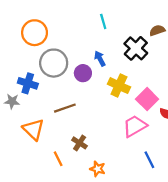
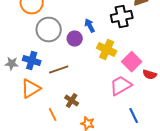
black cross: (136, 48) -> (122, 16), turned 35
blue cross: (28, 83) -> (32, 60), moved
orange triangle: (33, 129) -> (31, 88), turned 45

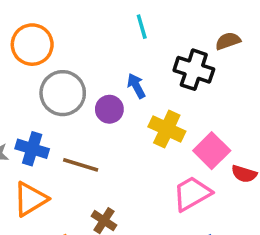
black cross: (122, 16) -> (194, 70), turned 30
brown line: (59, 70) -> (81, 165), turned 36

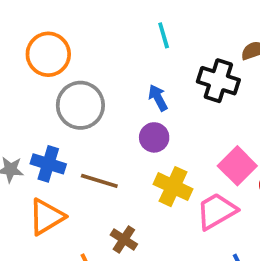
purple circle: (109, 109) -> (154, 137), moved
yellow cross: (167, 129) -> (173, 187), moved

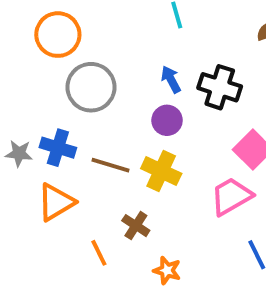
black cross: (218, 81) -> (220, 87), moved
yellow cross: (173, 187) -> (161, 171), moved

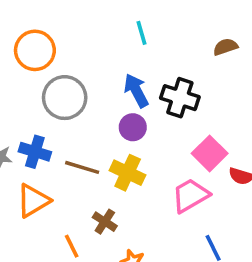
blue arrow: (171, 79) -> (136, 91), size x1.4

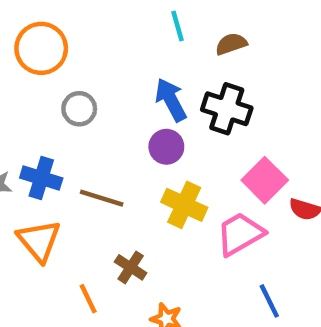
brown semicircle: (225, 47) -> (231, 44), moved
gray circle: (65, 98) -> (79, 109), size x0.6
yellow cross: (128, 173) -> (184, 205), moved
orange triangle: (33, 201) -> (39, 241), turned -39

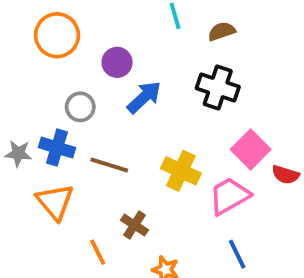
blue arrow: (171, 100) -> (144, 97), moved, turned 75
gray circle: (79, 109) -> (80, 107), moved
purple circle: (166, 147) -> (117, 62), moved
blue line: (269, 301) -> (237, 254), moved

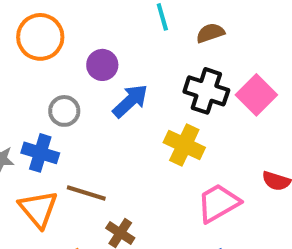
pink square: (251, 149) -> (256, 95), moved
brown line: (109, 165) -> (86, 193), moved
yellow cross: (181, 171) -> (184, 145), moved

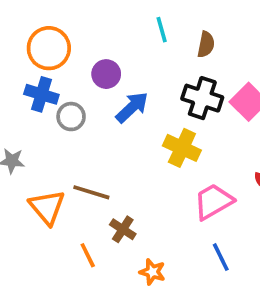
brown semicircle: (210, 33) -> (206, 44), turned 120
blue cross: (40, 153) -> (41, 94), moved

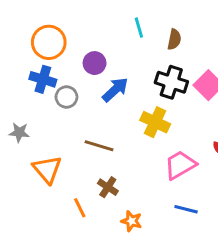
brown line: (91, 192) -> (99, 146), moved
blue line: (221, 257) -> (186, 209), turned -50

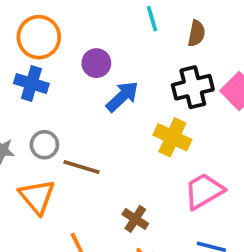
black cross: (171, 82) -> (193, 87), turned -32
gray circle: (66, 97) -> (44, 145), moved
brown line: (99, 146) -> (82, 167), moved
brown cross: (108, 187) -> (135, 219), moved

